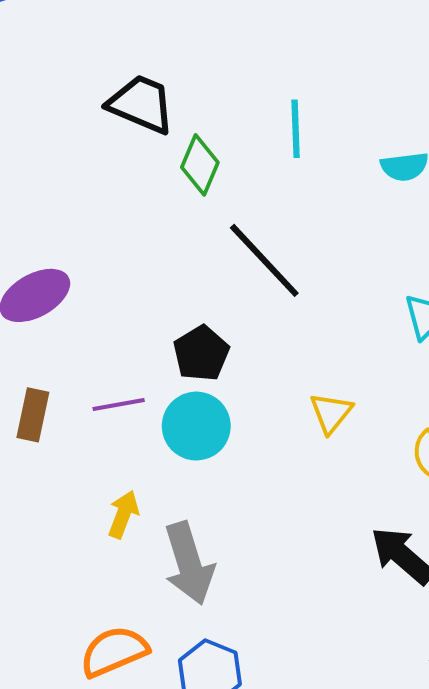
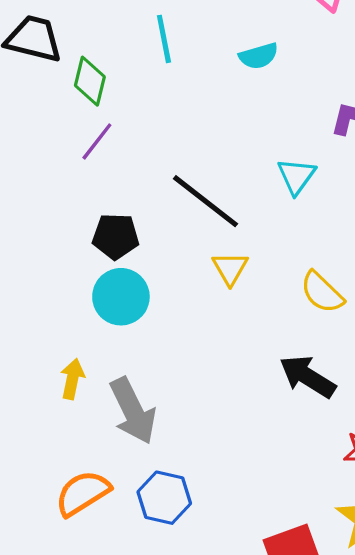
black line: (264, 260) -> (206, 201), moved
black pentagon: (201, 353) -> (116, 236), turned -30
purple line: (119, 405) -> (97, 141), moved, turned -33

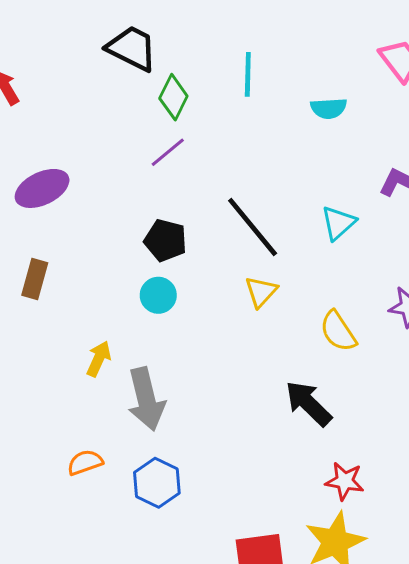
cyan circle: (121, 297) -> (158, 295), size x0.7
orange semicircle: (83, 493) -> (85, 462), size x0.7

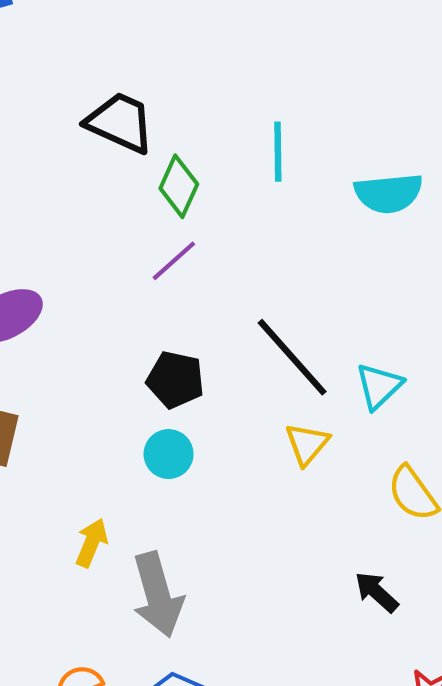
cyan semicircle: (329, 108) -> (389, 193), size x1.4
cyan triangle: (338, 223) -> (379, 386), moved
black arrow: (308, 403) -> (377, 592), size x0.7

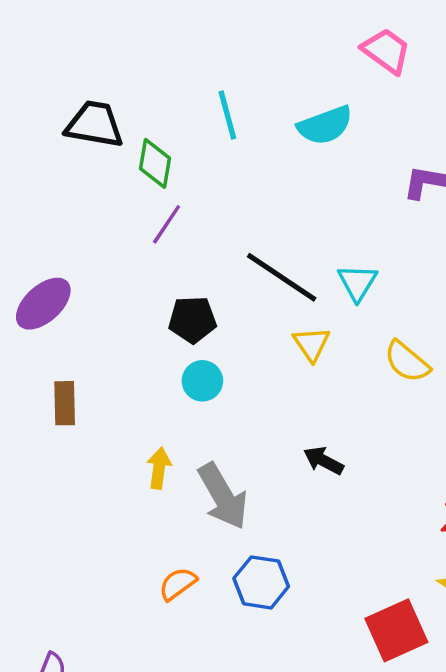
black arrow: (377, 592) -> (324, 461), moved

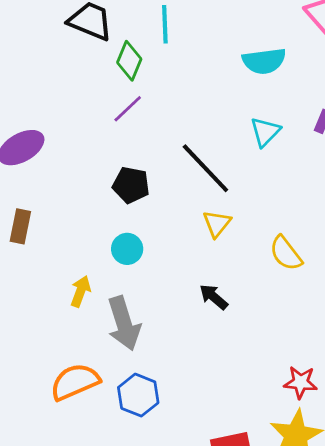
cyan line: (227, 115) -> (165, 24), moved
cyan triangle: (357, 282) -> (265, 132), moved
cyan circle: (202, 381) -> (127, 249), moved
black arrow: (324, 461) -> (214, 297), moved
orange semicircle: (178, 584) -> (75, 382), size x1.6

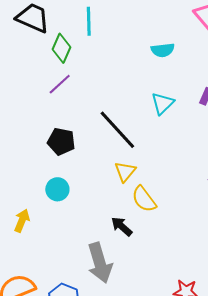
cyan semicircle: (264, 61) -> (163, 50), size x0.7
yellow semicircle: (286, 253) -> (144, 199), moved
gray arrow: (124, 323) -> (100, 263), moved

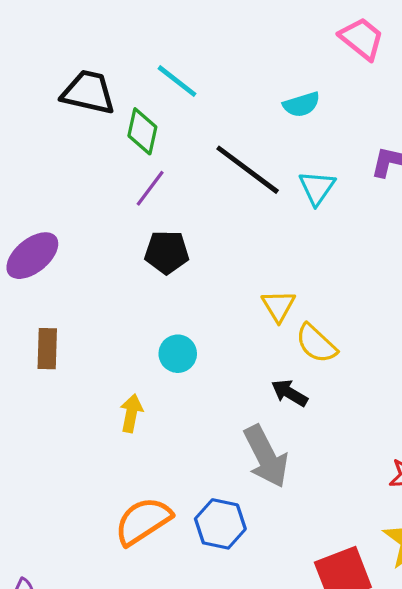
cyan line: (89, 21) -> (177, 81), turned -40
black line: (117, 130) -> (248, 170), moved
black pentagon: (61, 141) -> (167, 252), moved

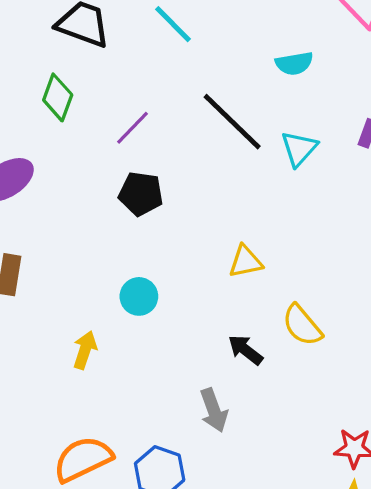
green diamond: (142, 131) -> (58, 97), moved
yellow triangle: (278, 306) -> (246, 262), turned 42
yellow semicircle: (316, 343) -> (302, 325), moved
gray arrow: (266, 456) -> (214, 410), size x0.7

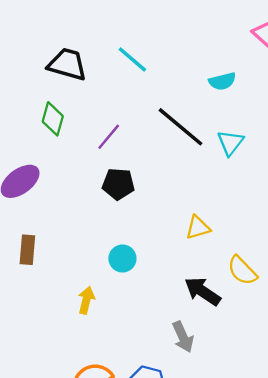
black arrow: (245, 350) -> (203, 291), size x1.4

